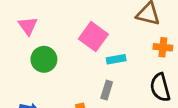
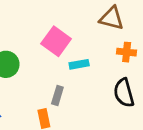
gray rectangle: (107, 90) -> (57, 95), moved

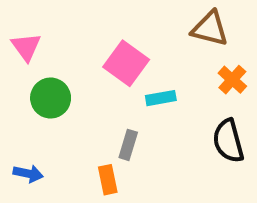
orange cross: (127, 52) -> (232, 80), turned 36

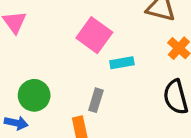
green circle: (51, 98) -> (34, 95), moved

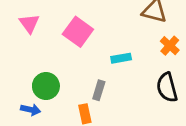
pink square: (94, 35) -> (78, 32), moved

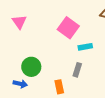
pink square: (78, 32) -> (68, 28), moved
gray rectangle: (99, 90) -> (77, 70), moved

